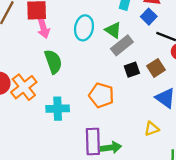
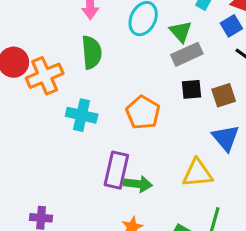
yellow triangle: (152, 129) -> (197, 173), size x1.5

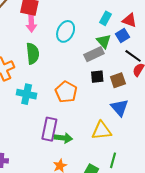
green triangle: (181, 31) -> (104, 41), moved

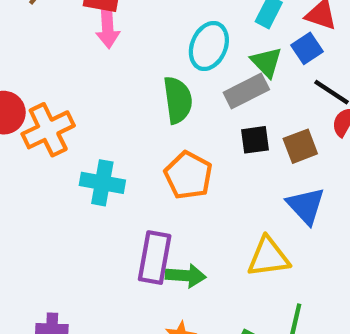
cyan ellipse: (66, 31) -> (209, 46), moved
green semicircle: (33, 54) -> (178, 100), moved

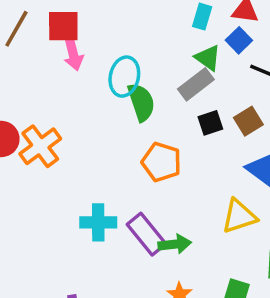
cyan ellipse: (209, 46) -> (124, 77), moved
cyan cross: (102, 183) -> (98, 222), moved
purple rectangle: (155, 258) -> (147, 234), turned -39

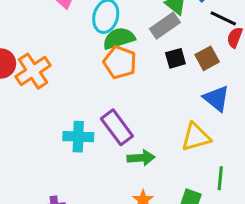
green semicircle: (141, 102) -> (119, 38), turned -92
orange pentagon: (161, 162) -> (120, 62), moved
purple rectangle: (147, 234) -> (117, 127), moved

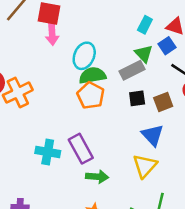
blue triangle: (217, 98) -> (153, 135), moved
yellow triangle: (196, 137) -> (145, 166), turned -40

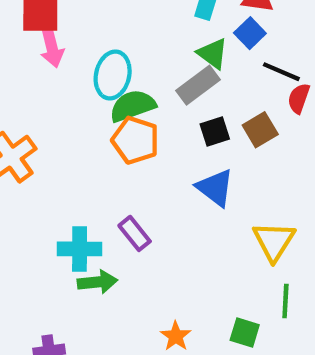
blue triangle: (153, 135) -> (215, 188), moved
purple rectangle: (81, 149) -> (135, 233), size x0.7
yellow triangle: (145, 166) -> (274, 241), moved
green arrow: (97, 177) -> (97, 282), moved

